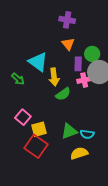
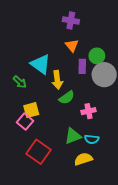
pink cross: (84, 80) -> (89, 111), moved
yellow square: (39, 129) -> (31, 110), moved

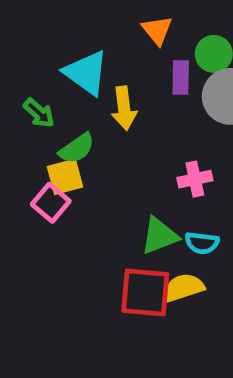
green semicircle: (67, 98) -> (77, 148), moved
red square: (39, 152) -> (145, 293), moved, turned -30

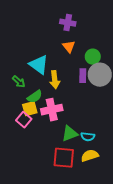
purple rectangle: (181, 78) -> (83, 76), moved
pink cross: (195, 179) -> (52, 110), moved, size x1.5
yellow semicircle: (183, 288) -> (90, 156), moved

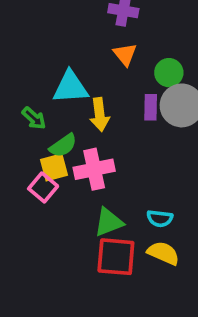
cyan triangle: (39, 65) -> (70, 87), turned -40
green triangle: (70, 134) -> (109, 222), moved
yellow semicircle: (90, 156) -> (163, 253), turned 42

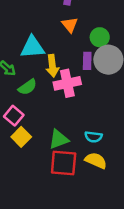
yellow square: (54, 167) -> (21, 137), moved, turned -30
pink cross: (94, 169) -> (67, 83), moved

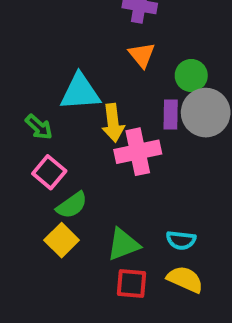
green semicircle: (27, 87) -> (72, 205), moved
pink square: (14, 116) -> (49, 172), moved
red square: (64, 163) -> (132, 283), size x0.7

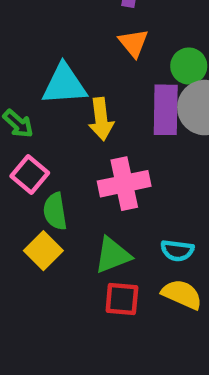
purple rectangle: (171, 115) -> (166, 110), size x1.5
pink cross: (138, 152) -> (124, 184), moved
green semicircle: (72, 205) -> (55, 211), turned 116

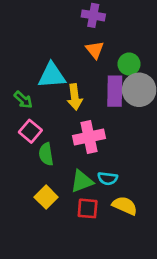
yellow square: (43, 251) -> (46, 197), moved
cyan semicircle: (177, 251) -> (108, 178), moved

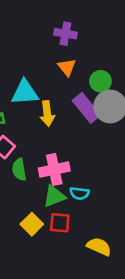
purple rectangle: (115, 91) -> (86, 108), turned -40
pink cross: (89, 137) -> (54, 170), moved
yellow square: (46, 197) -> (32, 224), moved
yellow semicircle: (125, 206) -> (99, 247), moved

